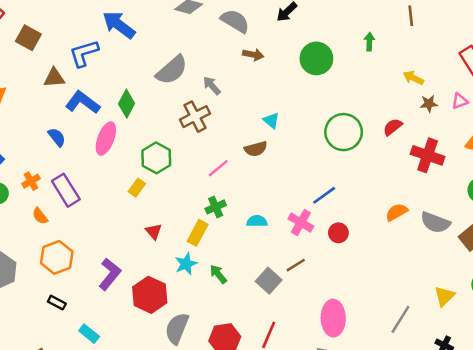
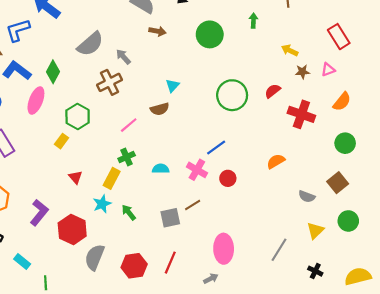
cyan triangle: (271, 120) -> (172, 86), turned 32
gray semicircle: (435, 222) -> (307, 196), moved, size x0.7
gray square: (269, 281) -> (170, 218), turned 36

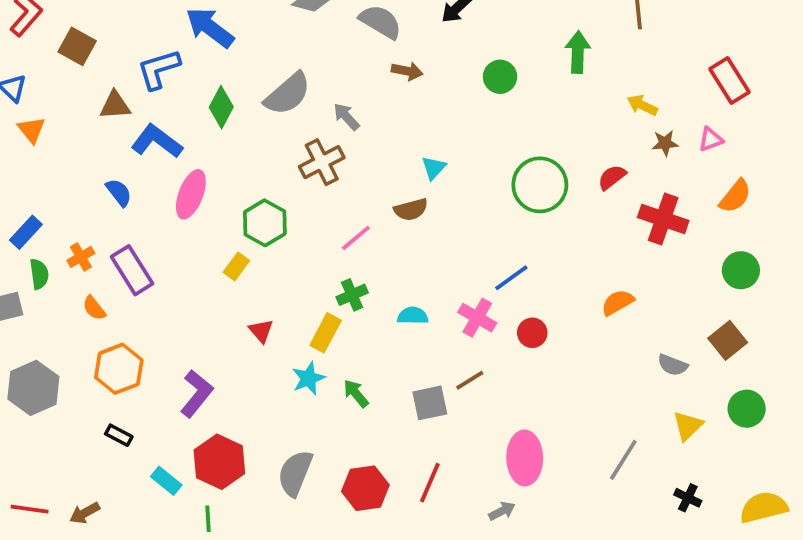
green arrow: (253, 21) -> (578, 52), size x1.5
green circle: (210, 34) -> (500, 77), size x0.7
green diamond: (53, 72) -> (221, 107), moved
red hexagon: (72, 229) -> (219, 462), moved

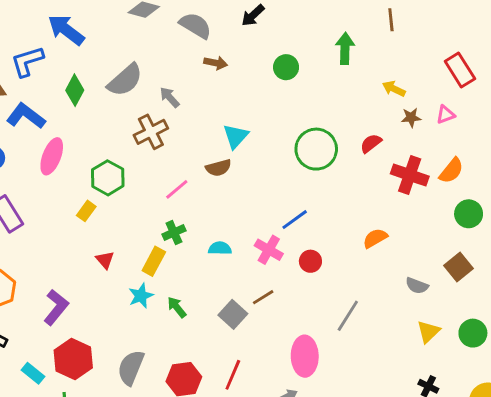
cyan triangle: (434, 168) -> (236, 136), size x1.4
orange semicircle: (735, 196) -> (451, 171), moved
gray square: (430, 403) -> (233, 314), turned -36
green circle: (747, 409) -> (473, 333), moved
gray line: (623, 460) -> (348, 316), moved

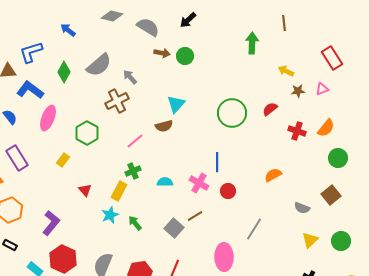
blue arrow: (66, 30) -> (68, 30), moved, size x0.6
green circle: (286, 67) -> (185, 56), moved
red cross: (410, 175) -> (297, 131), size x0.7
yellow rectangle: (86, 211) -> (63, 160), moved
blue line: (295, 220) -> (217, 162), turned -54

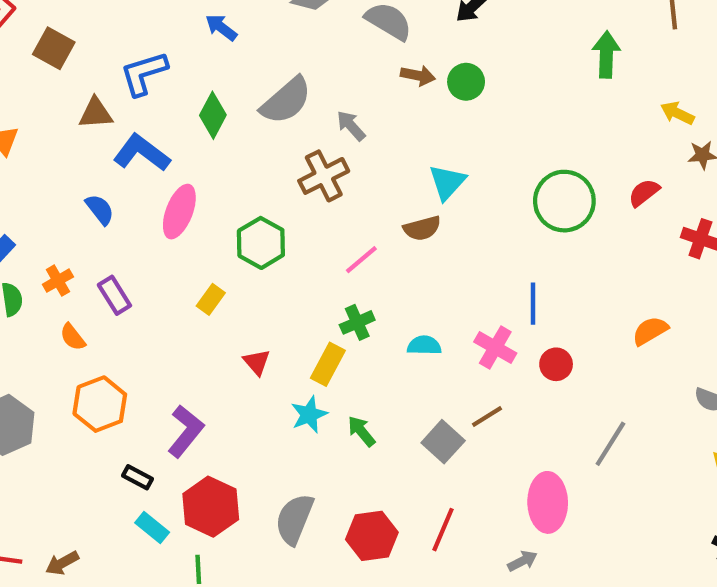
purple rectangle: (17, 158) -> (114, 295), size x0.7
black rectangle: (10, 245) -> (137, 477), moved

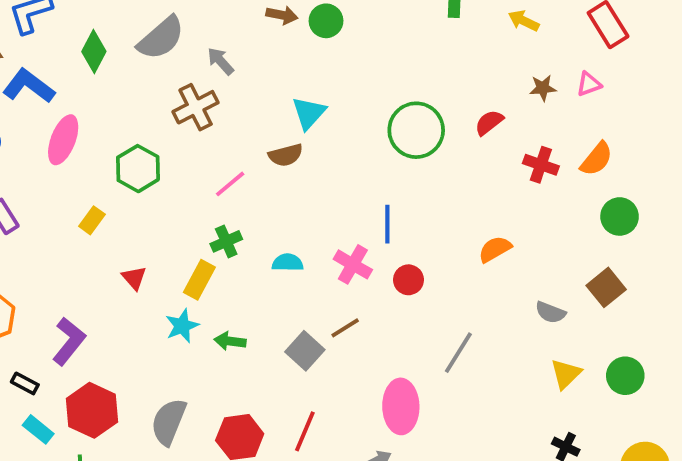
yellow arrow: (677, 113) -> (524, 21), moved
green arrow: (361, 431) -> (230, 341), turned -44

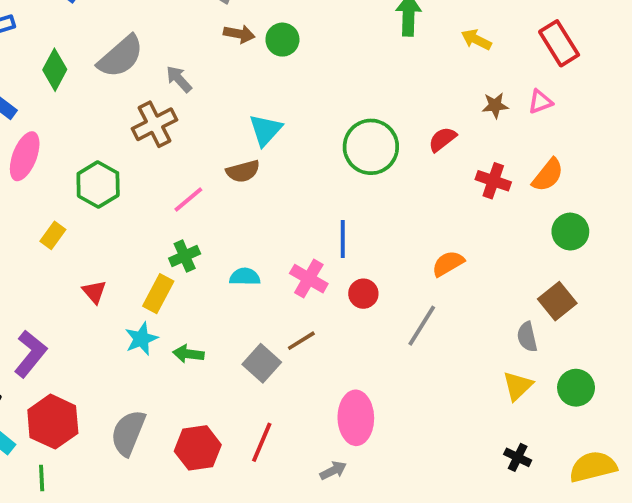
gray semicircle: (550, 312) -> (527, 337), moved, turned 56
gray line: (458, 353) -> (422, 326), moved

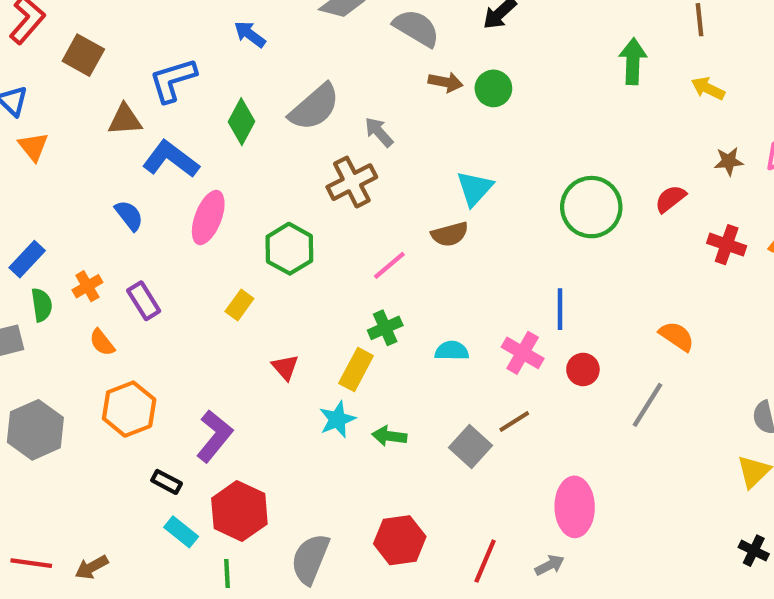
orange semicircle: (448, 264) -> (677, 336), turned 64
gray semicircle: (128, 433) -> (310, 559), moved
red line: (262, 442) -> (485, 561), moved

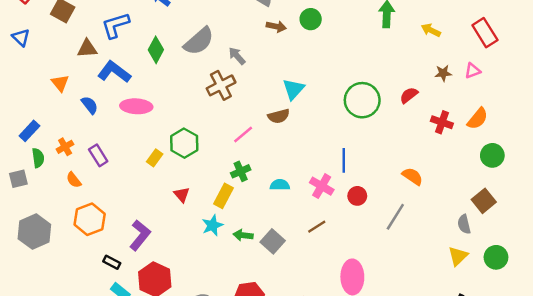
green circle: (493, 88) -> (311, 19), moved
orange triangle: (33, 147) -> (60, 83), moved
pink ellipse: (208, 217) -> (136, 106), turned 72
green hexagon: (289, 249) -> (184, 143), moved
gray square: (471, 447) -> (273, 241), moved

